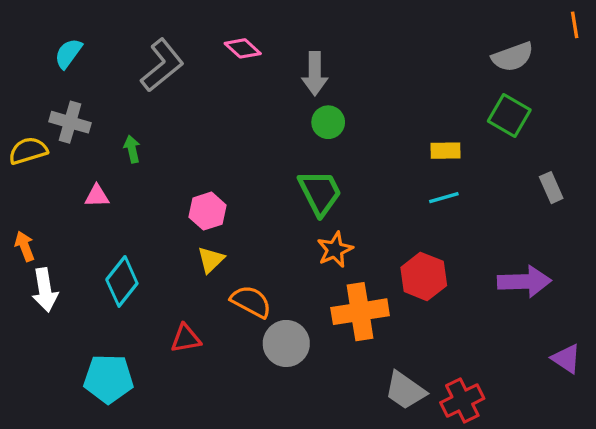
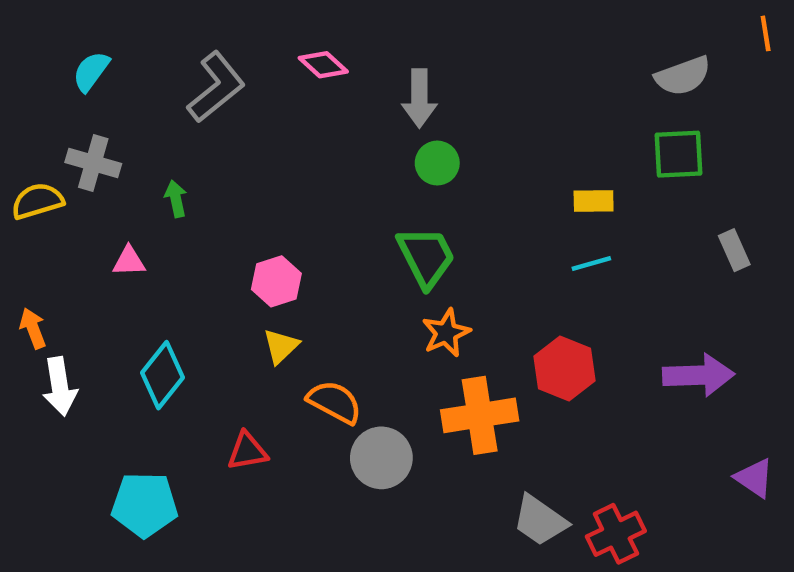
green square: (509, 115) -> (678, 154), turned -33

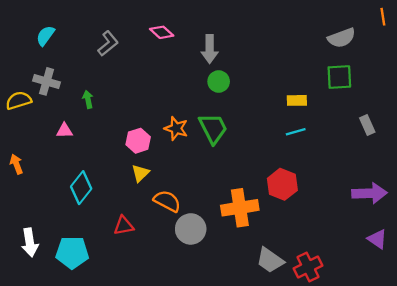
gray L-shape: (216, 87) -> (108, 43), size x0.7
orange star: (446, 333) -> (176, 128), moved, turned -30
purple arrow: (699, 375) -> (369, 193), moved
white arrow: (60, 386) -> (30, 242), moved

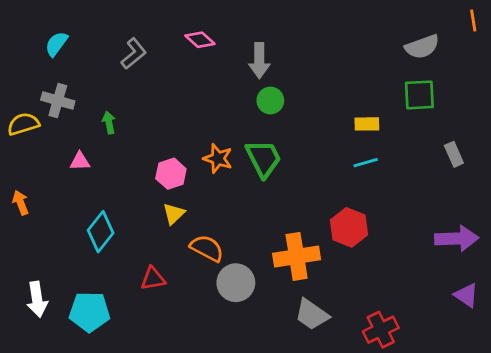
gray trapezoid: (270, 260) -> (312, 314), moved

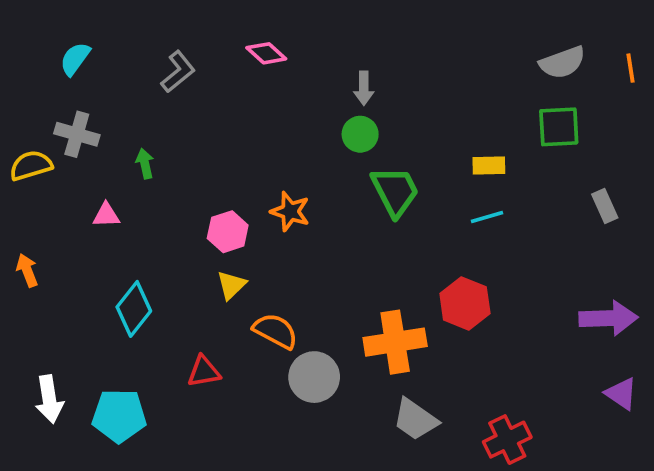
orange line: (473, 20) -> (631, 68), moved
gray arrow: (259, 60) -> (364, 88), moved, size x0.7
green trapezoid: (263, 158) -> (395, 191), moved

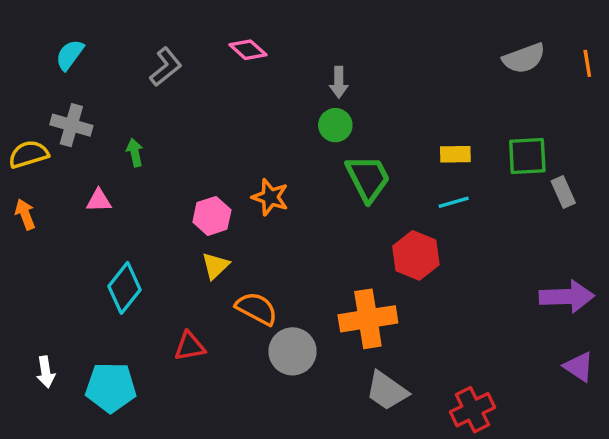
green square: (559, 127) -> (527, 156), moved
orange arrow: (27, 270) -> (25, 214), moved
red hexagon: (465, 303) -> (416, 255), moved
white arrow: (49, 399) -> (46, 372), size x0.7

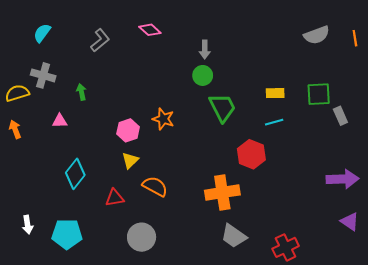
red triangle: (190, 346) -> (115, 198), moved
gray circle: (293, 351) -> (142, 237), moved

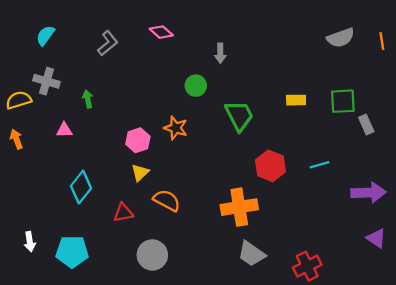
green circle: (203, 75) -> (196, 86), moved
cyan line: (274, 122) -> (319, 165), moved

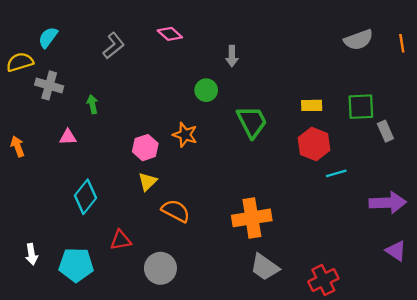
yellow semicircle: (19, 100) -> (20, 62), moved
red hexagon: (270, 166) -> (314, 144), moved
red triangle: (123, 213) -> (121, 240), moved

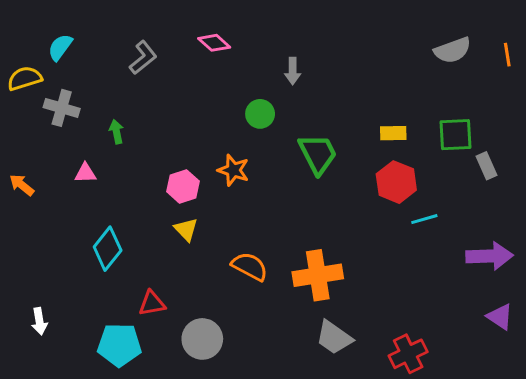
orange arrow: (17, 146) -> (22, 185), turned -30
yellow triangle: (148, 182) -> (186, 229), turned -30
orange semicircle: (176, 211) -> (250, 266), moved
cyan pentagon: (76, 265) -> (119, 345), moved

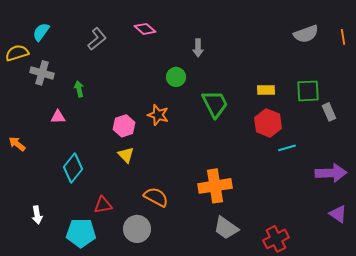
orange arrow: (22, 185) -> (17, 144), moved
orange semicircle: (250, 266) -> (156, 197), moved
white arrow: (39, 321) -> (37, 215), moved

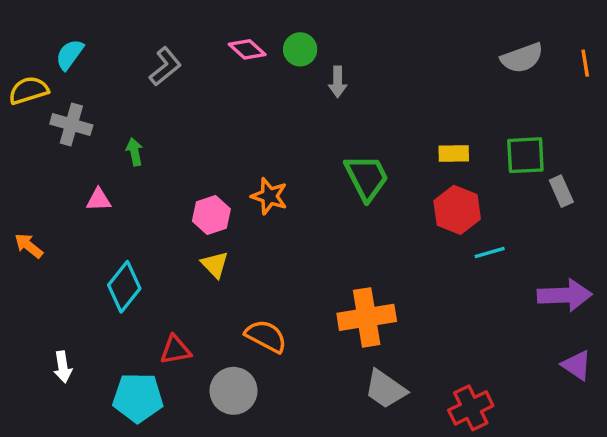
green circle: (176, 77) -> (300, 49), moved

